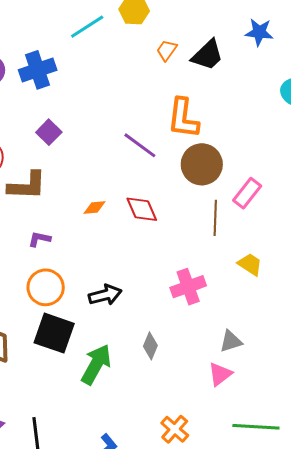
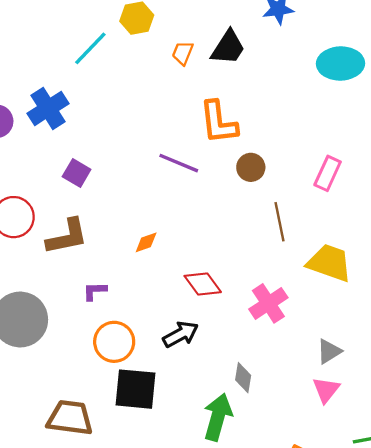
brown circle: (202, 164) -> (251, 167), size x0.6
pink rectangle: (247, 193) -> (328, 173), moved
red diamond: (142, 209) -> (203, 284), moved
yellow trapezoid: (250, 264) -> (329, 263), size x1.6
green arrow: (96, 364) -> (218, 417), moved

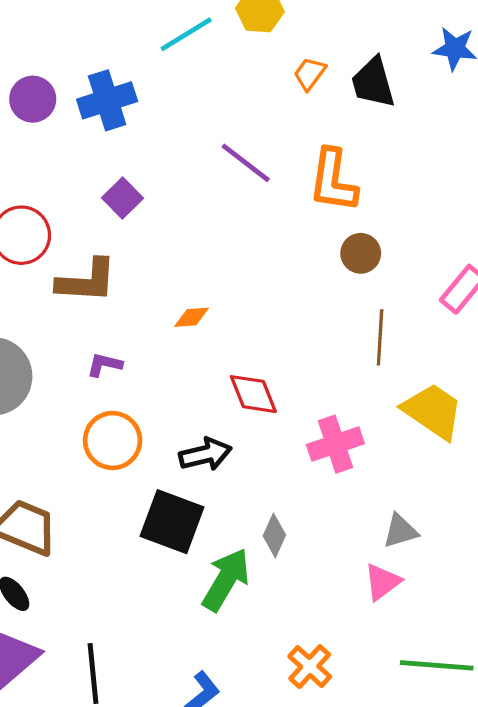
black trapezoid: (228, 47) -> (373, 83), turned 117
purple line: (179, 163) -> (246, 163), moved
black square: (135, 389) -> (172, 522), moved

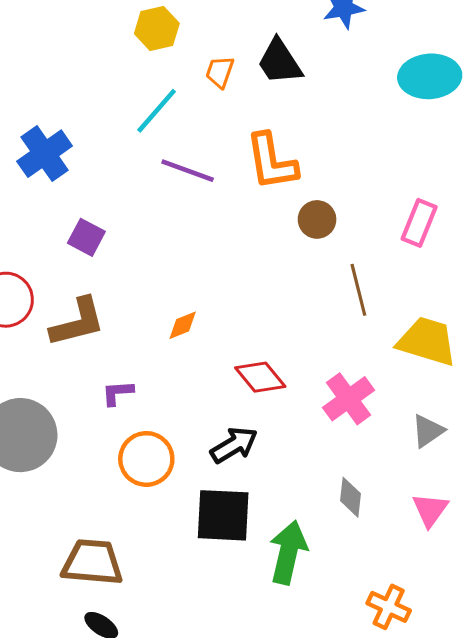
cyan line: (186, 34) -> (157, 111), moved
gray triangle: (400, 531) -> (428, 431), moved
gray diamond: (274, 535) -> (351, 497), moved

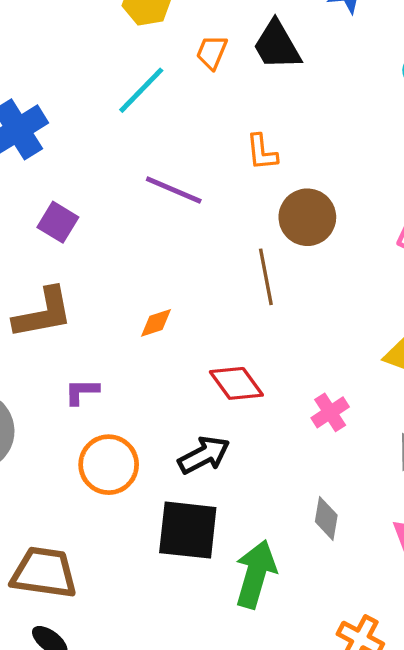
orange L-shape: (271, 162) -> (262, 152), size x0.6
purple line: (188, 171) -> (174, 190), moved
brown circle: (317, 219) -> (307, 217), size x1.4
brown line: (358, 290) -> (266, 277), moved
pink cross: (349, 399) -> (330, 412), size x0.7

